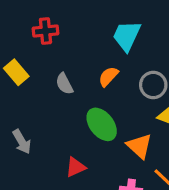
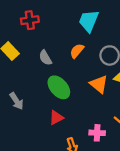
green ellipse: (102, 124) -> (59, 87), moved
orange triangle: (139, 146) -> (99, 84), moved

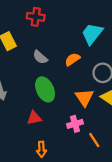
gray semicircle: (45, 58) -> (40, 57), turned -35
pink cross: (97, 133) -> (75, 124), moved, turned -35

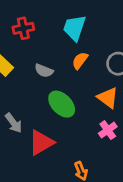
cyan trapezoid: (92, 34) -> (74, 28), moved
red triangle: (34, 118) -> (41, 143), moved, size x1.5

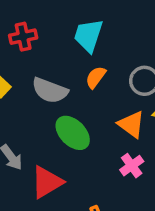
gray semicircle: (44, 71) -> (50, 90), size x1.5

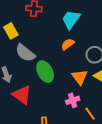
gray semicircle: (50, 90) -> (25, 53), moved
red triangle: (47, 182) -> (22, 95), turned 50

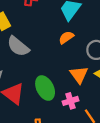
green ellipse: (45, 72) -> (45, 88), moved

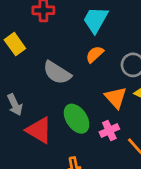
gray semicircle: (18, 46) -> (57, 73), moved

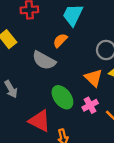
orange semicircle: (95, 54) -> (60, 40), moved
red triangle: (39, 130) -> (40, 121), moved

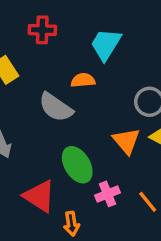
orange semicircle: (60, 40) -> (83, 80), turned 35
pink cross: (90, 105) -> (107, 194), moved

